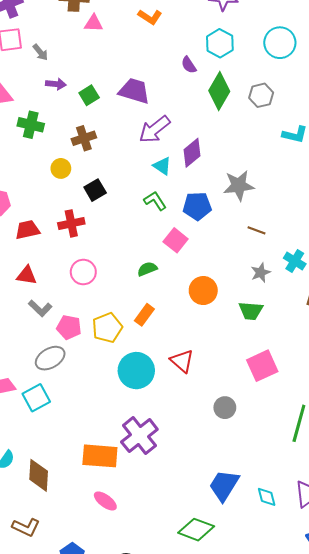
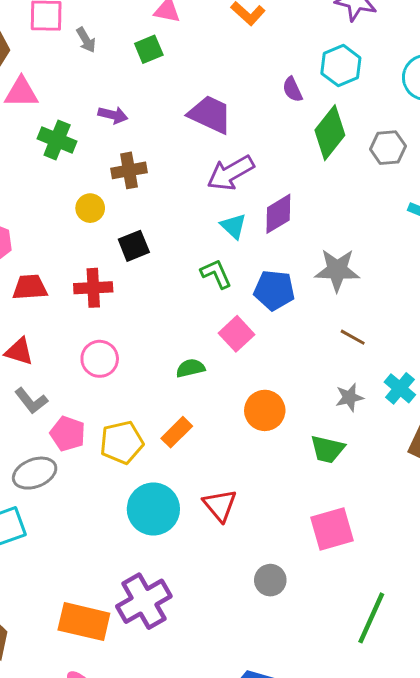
purple arrow: (56, 84) -> (113, 115), moved
green square: (89, 95) -> (149, 49), moved

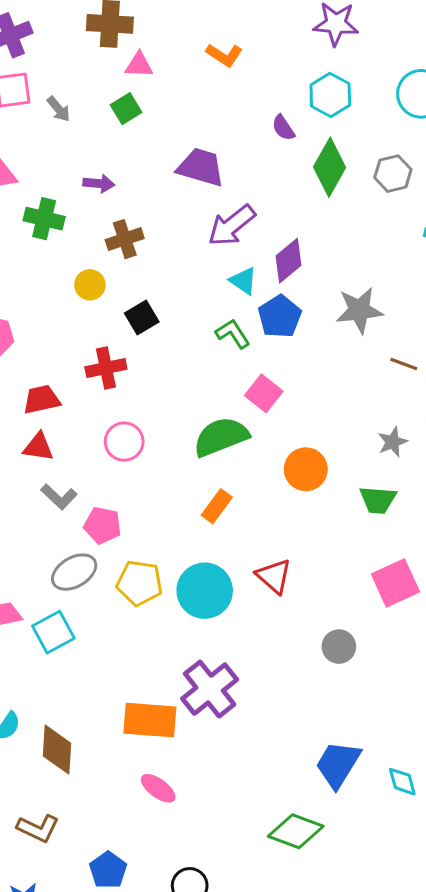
red trapezoid: (30, 287) -> (42, 399), moved
blue pentagon: (274, 290) -> (280, 316), moved, turned -30
brown line: (353, 337) -> (404, 364), moved
green semicircle: (190, 368) -> (221, 437), size x1.8
yellow pentagon: (122, 442) -> (140, 583), moved, turned 30

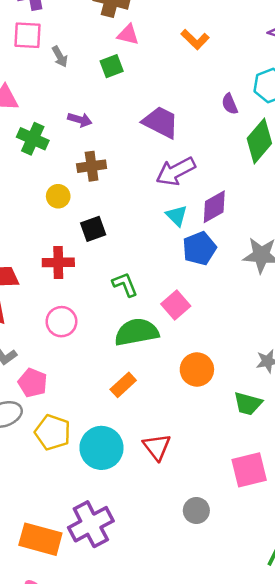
green L-shape: (233, 334) -> (125, 284), moved

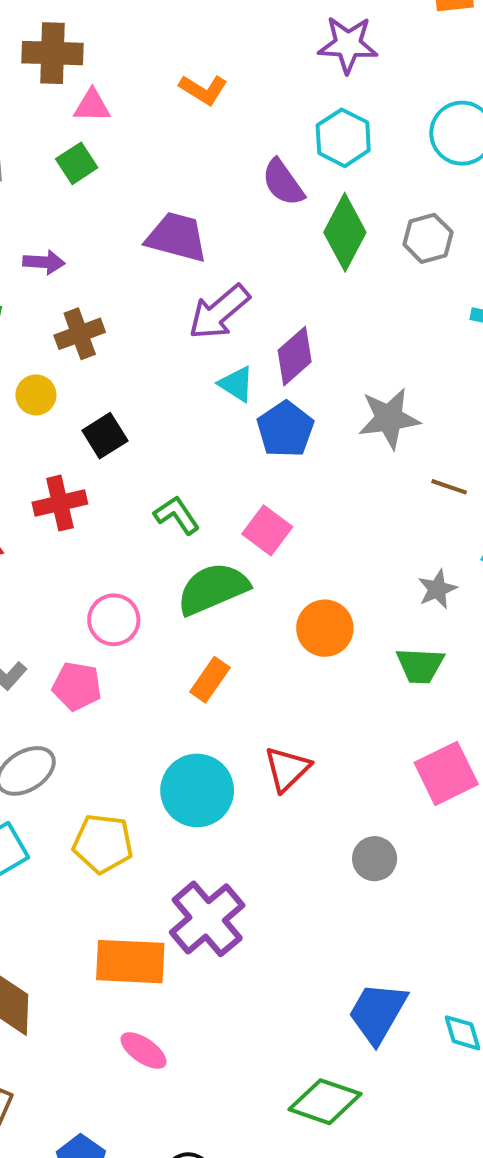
purple semicircle: (230, 104) -> (283, 183), size x1.4
pink circle: (61, 322) -> (114, 620), moved
pink pentagon: (33, 383) -> (77, 686), moved
yellow pentagon: (53, 432) -> (103, 844), moved
red triangle: (157, 447) -> (287, 769), turned 36

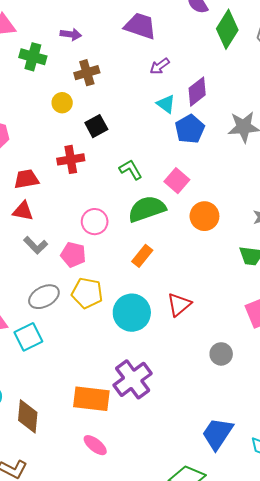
purple arrow: (219, 312) -> (160, 66), size x0.6
orange circle: (325, 628) -> (204, 216), moved
yellow pentagon: (103, 844) -> (87, 293), moved

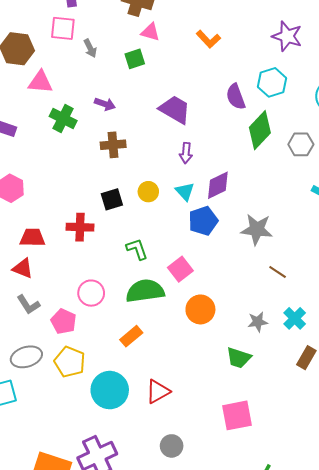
purple arrow: (160, 66) -> (186, 153), turned -60
yellow circle: (62, 103) -> (148, 192), moved
gray circle: (221, 354) -> (172, 446), moved

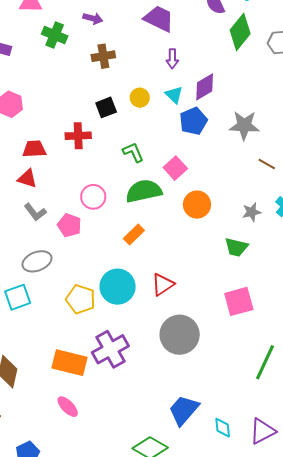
yellow pentagon: (70, 362) -> (81, 299), moved
gray circle: (172, 446) -> (180, 335), size x1.8

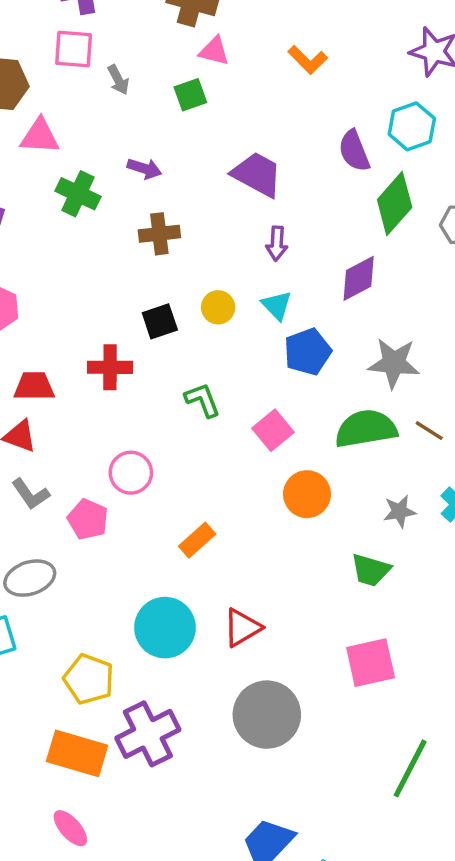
purple diamond: (205, 87) -> (359, 278), moved
green semicircle: (144, 191) -> (366, 429), moved
yellow pentagon: (81, 299) -> (89, 679), moved

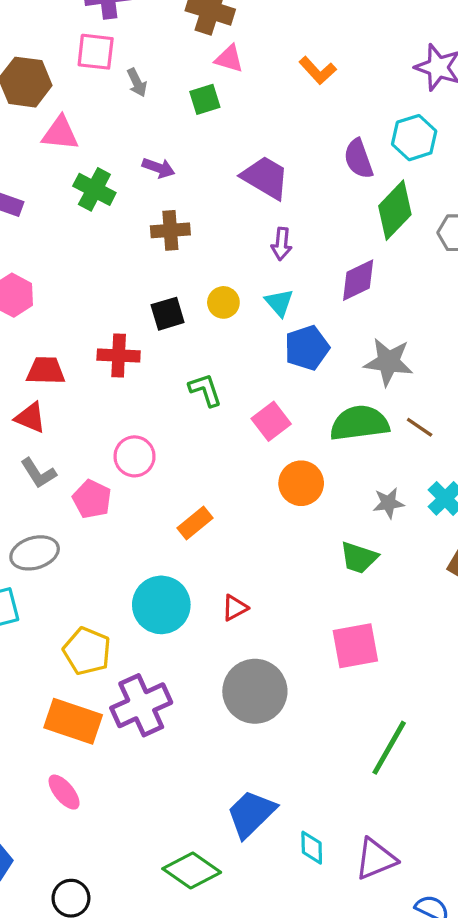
red triangle: (242, 628) -> (235, 608), size x0.7

